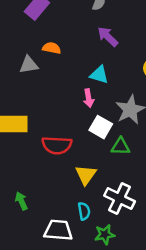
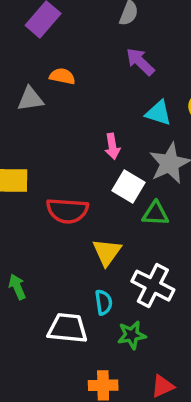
cyan triangle: (99, 75) -> (158, 113), moved

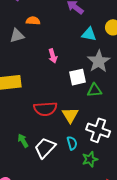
pink arrow: (112, 146) -> (53, 56), moved
white square: (128, 187) -> (78, 77), turned -36
red semicircle: (67, 211) -> (45, 109), moved
white trapezoid: (68, 328) -> (45, 148), moved, turned -45

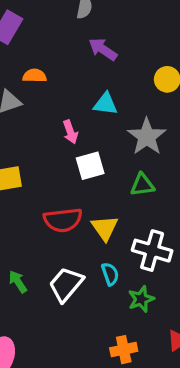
cyan triangle: (89, 34) -> (105, 104), moved
white square: (78, 77) -> (90, 166), moved
green arrow: (23, 141) -> (18, 282), moved

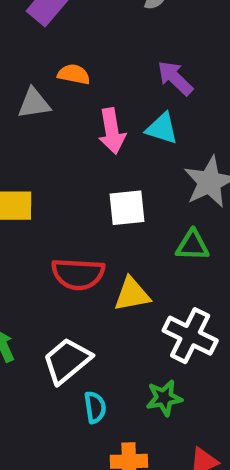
purple arrow: (103, 49) -> (175, 78), moved
pink arrow: (70, 132) -> (112, 131), moved, size x1.4
yellow triangle: (105, 228) -> (132, 294), turned 44
cyan semicircle: (110, 274) -> (95, 407), moved

